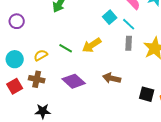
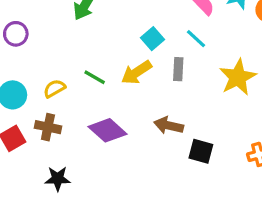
cyan square: (110, 17) -> (153, 39), moved
gray rectangle: (129, 43) -> (178, 69), moved
black square: (147, 94) -> (201, 151), moved

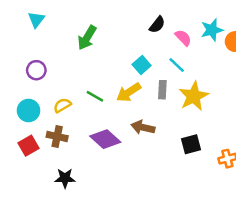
purple circle: (16, 34) -> (36, 70), moved
yellow star: (238, 77) -> (194, 96), moved
brown arrow: (169, 126) -> (143, 127), moved
black square: (201, 151) -> (191, 144), moved, turned -30

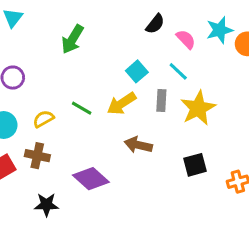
purple diamond: (105, 139) -> (91, 179), moved

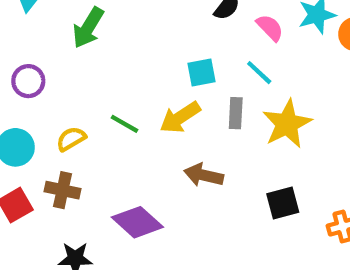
green arrow: (73, 39) -> (88, 28), moved
cyan square: (137, 71) -> (201, 73), turned 30

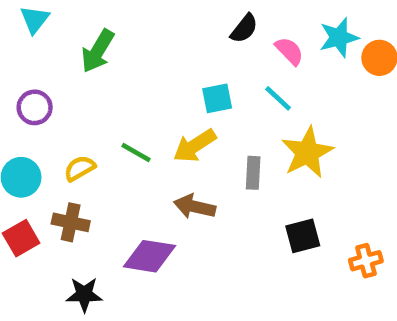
gray rectangle: (236, 113) -> (253, 173), moved
brown arrow: (204, 175) -> (195, 207), moved
purple diamond: (137, 222) -> (150, 256), turned -33

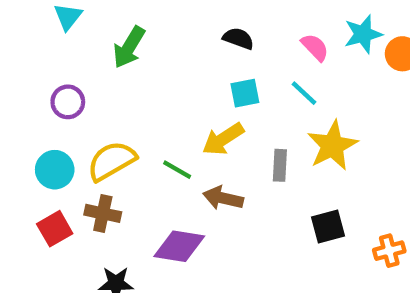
black semicircle: (244, 29) -> (238, 38), moved, turned -108
green line: (136, 152) -> (177, 170), moved
yellow semicircle: (80, 168) -> (112, 161), size x1.6

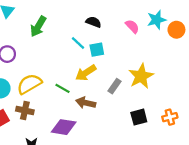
cyan line: (304, 93) -> (78, 43), moved
gray rectangle: (280, 165) -> (115, 86), turned 32
orange cross: (389, 251) -> (170, 117), moved

